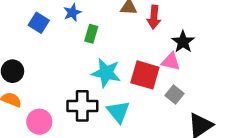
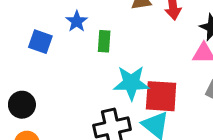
red square: (145, 75) -> (161, 96), moved

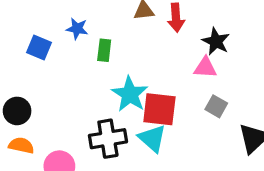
blue star: (77, 21) -> (77, 29), turned -30
cyan star: (131, 83) -> (130, 94), turned 30

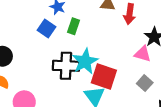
blue square: (39, 47) -> (47, 29), moved
black cross: (108, 139) -> (66, 66), moved

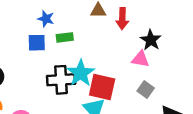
green rectangle: (73, 26) -> (65, 37), turned 70
blue square: (47, 29) -> (37, 43), turned -30

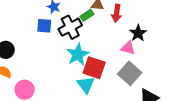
green rectangle: (65, 37) -> (87, 15), moved, turned -32
black cross: (61, 80) -> (70, 27), moved, turned -30
gray square: (146, 90) -> (130, 73), size x1.6

